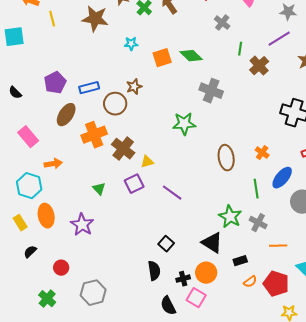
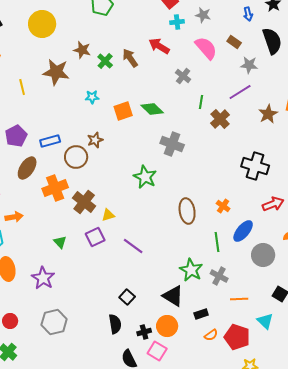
yellow line: (52, 19) -> (22, 87), moved
green star: (184, 124) -> (145, 177), turned 30
red circle: (61, 268) -> (10, 321), moved
gray hexagon: (93, 293) -> (54, 322), moved

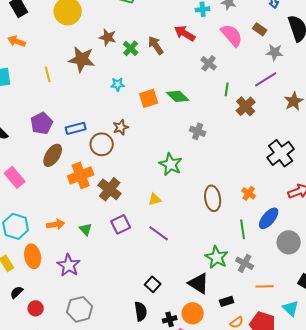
gray cross: (172, 144) -> (198, 131), size x0.7
black cross: (255, 166) -> (281, 153), turned 36
yellow triangle: (108, 215) -> (155, 199), moved
orange arrow: (14, 217) -> (56, 224), moved

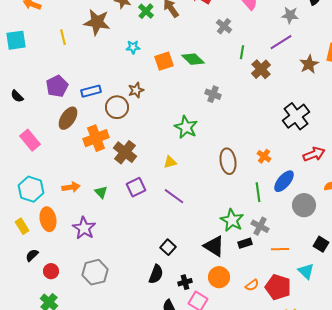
black rectangle: (227, 301) -> (245, 243), moved
black semicircle: (141, 311) -> (156, 274), turned 30
orange circle: (193, 313) -> (219, 277), moved

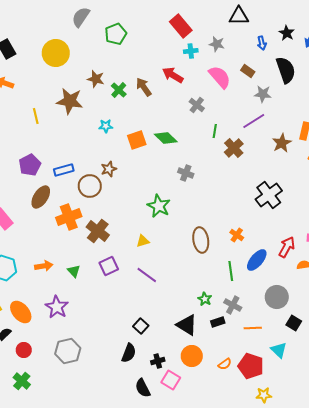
red arrow: (314, 154) -> (287, 247), moved, turned -40
gray circle: (304, 205) -> (277, 297), moved
orange ellipse: (48, 219) -> (21, 312), moved, turned -30
green star: (232, 220) -> (205, 299), size x0.6

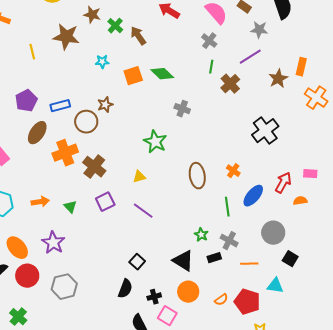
brown arrow: (144, 87) -> (138, 36), moved
gray cross: (197, 105) -> (209, 41), moved
red circle: (24, 350) -> (27, 276), moved, size x1.5
cyan triangle: (279, 350) -> (275, 286), turned -36

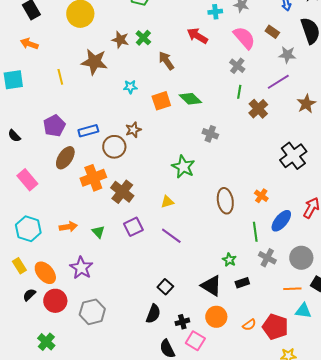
green cross: (115, 26) -> (143, 38), moved
gray cross: (229, 241) -> (267, 258), moved
orange line: (249, 264) -> (292, 289), moved

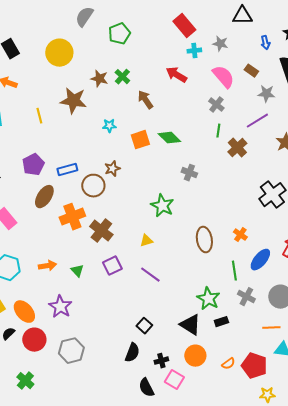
green star: (229, 260) -> (208, 299), size x1.6

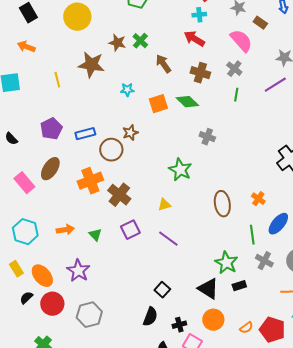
cyan cross: (194, 51) -> (199, 15), moved
brown rectangle: (251, 71) -> (260, 23), moved
brown cross: (237, 148) -> (200, 73), moved, turned -30
brown ellipse: (44, 197) -> (50, 169), moved

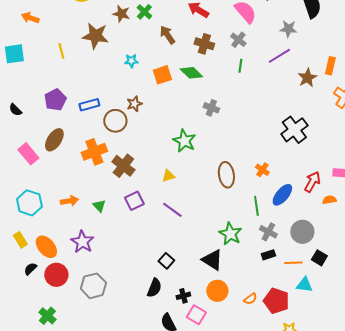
black rectangle: (239, 286) -> (268, 255), moved

